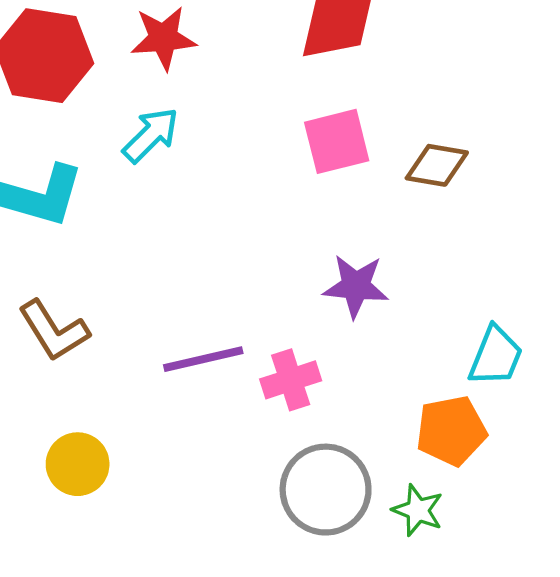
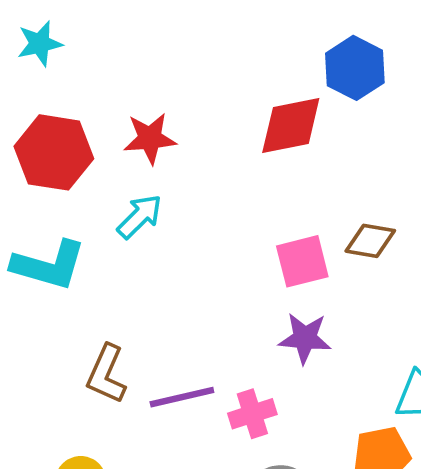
pink square: (337, 141) -> (302, 261), moved
brown L-shape: (54, 331) -> (106, 374), moved, turned 56

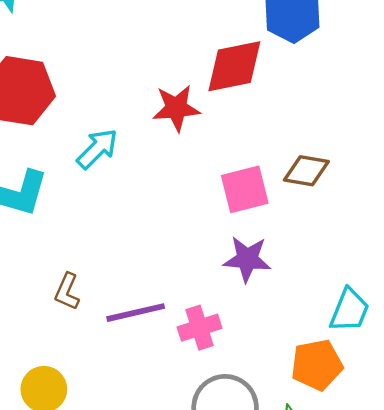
red star: (150, 138) -> (176, 108), moved
brown L-shape: (106, 374) -> (67, 292), size x0.7

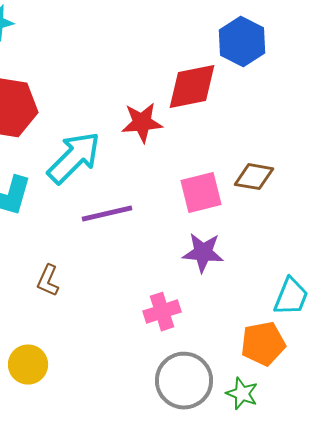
cyan arrow: (97, 149) -> (74, 158), size x1.5
purple line: (136, 313) -> (107, 214), moved

